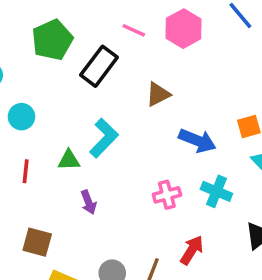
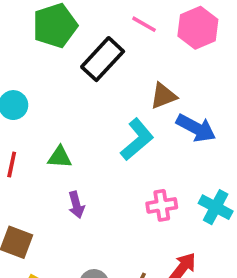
cyan L-shape: (104, 138) -> (137, 139), moved
blue arrow: (197, 141) -> (196, 128), moved

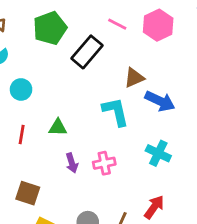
cyan L-shape: (137, 139) -> (116, 112), turned -60
pink cross: (162, 205) -> (104, 163), moved
cyan cross: (216, 207) -> (158, 153), moved

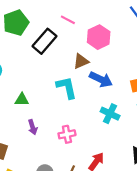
pink hexagon: (158, 25) -> (99, 37), moved
cyan cross: (158, 153) -> (110, 114), moved
pink cross: (104, 163) -> (67, 134), moved

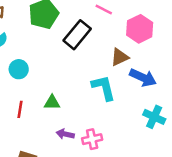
purple arrow: (33, 127) -> (65, 134), turned 120
pink cross: (67, 134) -> (92, 139), moved

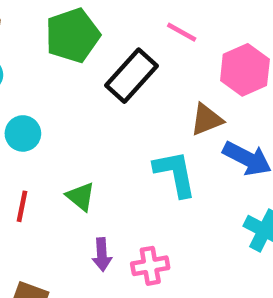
green triangle: (52, 103) -> (81, 197), turned 36
purple arrow: (65, 134) -> (102, 255), turned -108

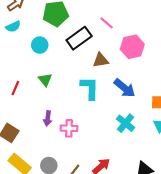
brown triangle: (207, 120) -> (101, 60), moved
cyan circle: (23, 133) -> (40, 45), moved
green triangle: (81, 197) -> (45, 80), moved

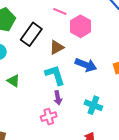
pink line: (107, 23) -> (60, 11), moved
purple arrow: (48, 118) -> (58, 98), moved
cyan cross: (126, 123) -> (93, 105), moved

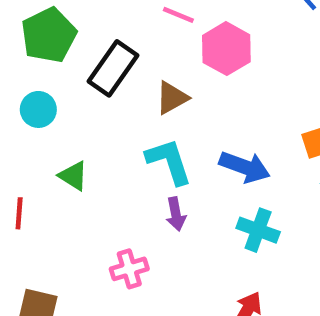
blue arrow: (86, 65) -> (245, 167), moved
pink cross: (49, 117) -> (129, 269), moved

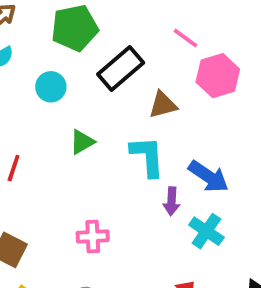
green triangle: (73, 176) -> (82, 142), moved, turned 44
purple arrow: (176, 214) -> (171, 201), moved

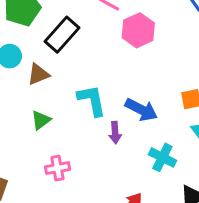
brown triangle: (163, 105) -> (38, 74), moved
green triangle: (82, 142) -> (41, 120), moved
cyan cross: (206, 231) -> (162, 157), moved

